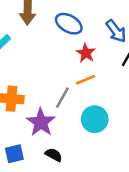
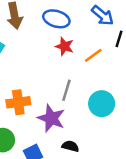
red star: (86, 53) -> (64, 46), moved
orange line: (86, 80) -> (93, 55), moved

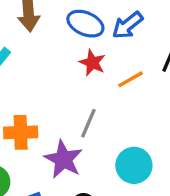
blue arrow: (103, 16) -> (128, 25), moved, turned 95
cyan circle: (102, 104) -> (134, 165), moved

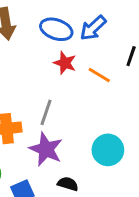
orange line: (130, 79) -> (99, 75), turned 65
gray line: (88, 123) -> (46, 112), moved

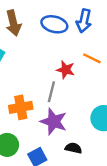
blue arrow: (93, 28) -> (84, 21), turned -30
red star: (65, 63) -> (66, 70), moved

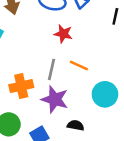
orange line: (92, 58) -> (79, 65), moved
red star: (66, 70) -> (63, 34), moved

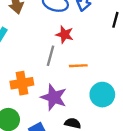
orange line: (79, 65) -> (78, 66), turned -30
gray line: (52, 69) -> (50, 56), moved

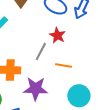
purple star: (54, 97) -> (36, 89), turned -30

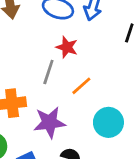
orange line: (63, 66) -> (81, 86), turned -42

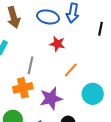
gray line: (48, 72) -> (30, 65), moved

